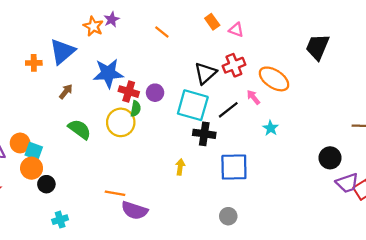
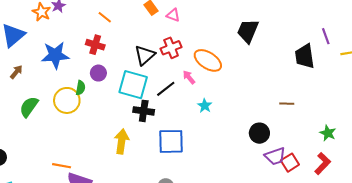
red cross: (129, 92) -> (95, 45), moved
green semicircle: (80, 129) -> (29, 107), turned -90
yellow arrow: (180, 167) -> (122, 141), size x1.6

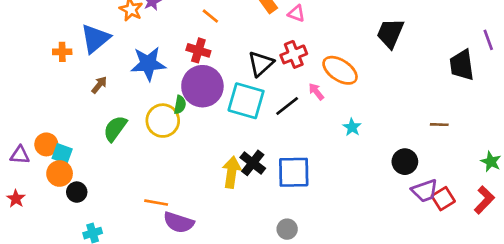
purple circle: (98, 73) -> (202, 86), size x2.0
cyan star: (205, 106) -> (352, 127), moved
black cross: (144, 111) -> (253, 163), moved, turned 30

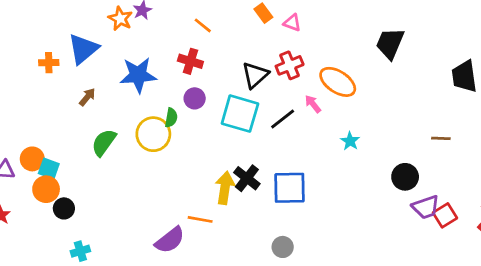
purple circle: (202, 86) -> (195, 98), size x0.5
orange line: (156, 203) -> (200, 219), moved
purple semicircle: (179, 222) -> (170, 240), turned -56

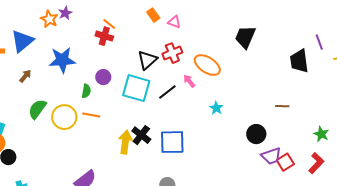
red cross: (190, 61) -> (104, 36), moved
yellow circle: (153, 134) -> (64, 117), moved
orange line: (200, 219) -> (91, 115), moved

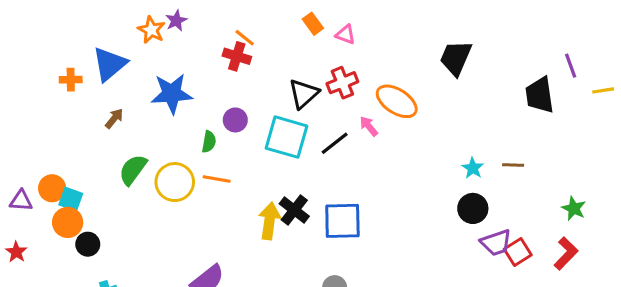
cyan star: (216, 108) -> (473, 168), moved

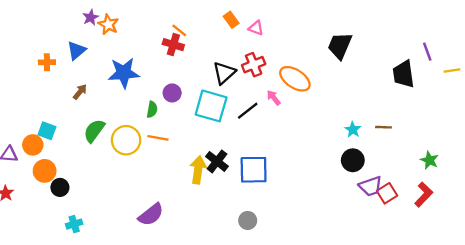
purple star: (176, 21) -> (91, 17), moved
blue triangle: (110, 64) -> (76, 50), size x0.7
cyan square: (71, 199) -> (47, 131), moved

